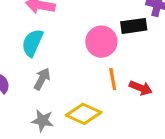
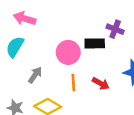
gray arrow: (42, 79) -> (35, 75), moved
red arrow: (141, 88) -> (101, 83), moved

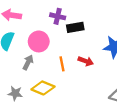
purple cross: (115, 29) -> (58, 16), moved
pink circle: (68, 52) -> (39, 41), moved

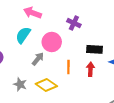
black rectangle: (75, 27) -> (94, 49), moved
red arrow: (86, 61) -> (90, 69), turned -120

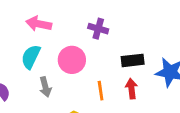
gray arrow: (38, 59) -> (45, 87), moved, turned 136

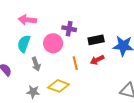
purple cross: (98, 29) -> (69, 29), moved
red arrow: (131, 89) -> (97, 60), turned -104

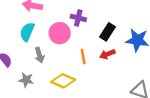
black rectangle: (96, 40) -> (108, 32), turned -49
gray star: (33, 92) -> (26, 80), moved

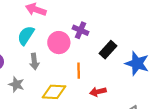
red arrow: (107, 54) -> (98, 92), moved
yellow diamond: (63, 81) -> (54, 92), turned -30

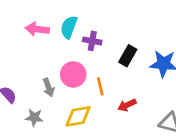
cyan semicircle: (26, 35) -> (69, 27), moved
pink circle: (59, 43) -> (73, 74), moved

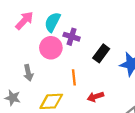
pink arrow: (37, 29) -> (24, 21), turned 120
pink circle: (73, 74) -> (51, 48), moved

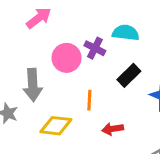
cyan semicircle: (52, 22) -> (126, 33), moved, turned 60
gray arrow: (28, 73) -> (33, 85), size x1.5

